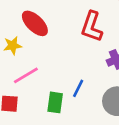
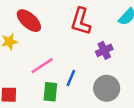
pink line: (26, 75) -> (42, 66), moved

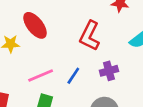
blue line: (71, 78) -> (73, 76), moved

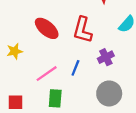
red ellipse: (35, 25) -> (47, 28), moved

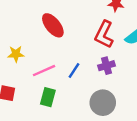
red L-shape: (83, 30) -> (104, 34), moved
yellow star: (15, 51) -> (16, 54), moved

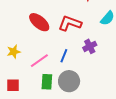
red L-shape: (104, 34) -> (70, 23), moved, turned 95
gray circle: (103, 103) -> (69, 81), moved

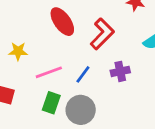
red L-shape: (70, 23) -> (102, 34), turned 100

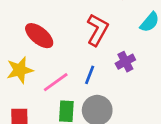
red ellipse: (62, 22) -> (39, 36), moved
yellow star: (18, 51) -> (20, 70), size x1.4

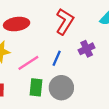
red ellipse: (39, 36) -> (17, 24), turned -50

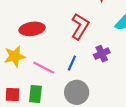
pink line: (28, 63) -> (44, 68), turned 60
green rectangle: (36, 87) -> (35, 94), moved

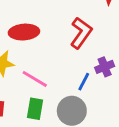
blue line: (72, 63) -> (84, 82), moved
green rectangle: (35, 94) -> (35, 109), moved

